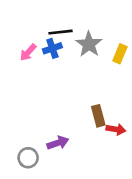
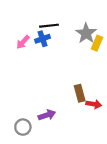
gray star: (89, 44) -> (86, 33), moved

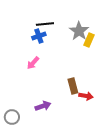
pink arrow: (23, 42) -> (33, 63), moved
gray circle: (23, 127) -> (12, 117), moved

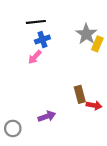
black line: (45, 24) -> (36, 22), moved
pink arrow: (33, 63) -> (35, 57), moved

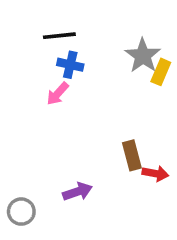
blue cross: (42, 40) -> (70, 65), turned 32

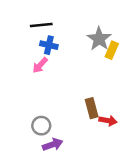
purple arrow: (77, 192) -> (53, 145), moved
gray circle: (21, 212) -> (41, 126), moved

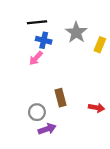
gray star: (99, 39) -> (76, 32), moved
brown rectangle: (92, 108) -> (61, 98), moved

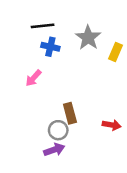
pink arrow: (36, 58) -> (33, 78), moved
gray circle: (37, 112) -> (58, 130), moved

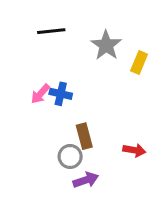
blue cross: (50, 47) -> (61, 94), moved
purple arrow: (54, 150) -> (86, 180), moved

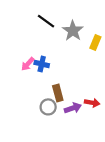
black line: (51, 31) -> (46, 21), moved, turned 42
purple arrow: (86, 180) -> (73, 108), moved

